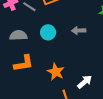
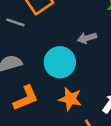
cyan circle: (48, 32) -> (60, 62), moved, size x1.5

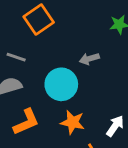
gray line: (15, 22) -> (16, 57), moved

